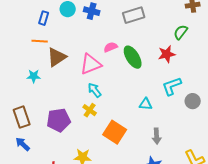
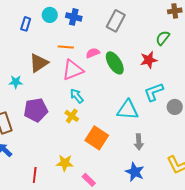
gray rectangle: (134, 15) -> (116, 21), turned -45
orange line: (40, 41) -> (66, 47), moved
cyan triangle: (146, 104) -> (128, 110), size x1.6
purple pentagon: (59, 120) -> (36, 110), moved

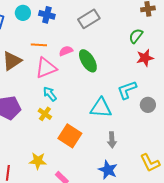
gray rectangle: (116, 21) -> (89, 19), turned 30
red star: (149, 60) -> (145, 58), moved

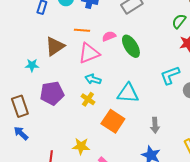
cyan arrow: (50, 94) -> (93, 79), turned -35
cyan triangle: (101, 108) -> (128, 93), moved

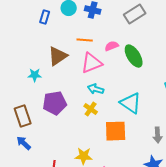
cyan triangle: (128, 93) -> (131, 103), turned 30
orange square: (113, 121) -> (116, 131), turned -35

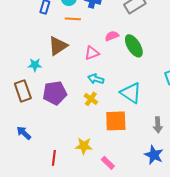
orange line: (85, 40) -> (73, 19), moved
pink triangle: (92, 63) -> (92, 53), size x0.7
brown rectangle: (23, 116) -> (23, 91), moved

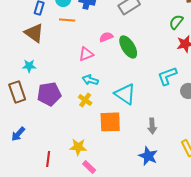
brown triangle: (58, 46) -> (34, 33), moved, turned -50
blue arrow: (24, 133) -> (18, 134), turned -91
pink rectangle: (108, 163) -> (89, 167), moved

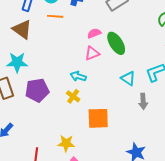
pink triangle: (86, 54) -> (92, 53), moved
cyan star: (29, 66) -> (17, 62), size x1.5
cyan triangle: (125, 94) -> (128, 78), moved, size x0.7
gray arrow: (152, 126) -> (143, 101), moved

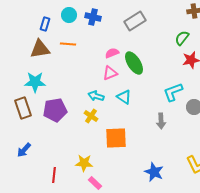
orange line: (55, 16) -> (68, 44), moved
brown triangle: (22, 29) -> (40, 49), turned -45
cyan triangle: (128, 78) -> (124, 97), moved

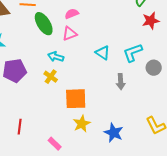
green ellipse: (134, 63) -> (44, 24), moved
cyan triangle: (124, 97) -> (103, 53), moved
yellow star: (84, 163) -> (82, 124), moved, turned -30
red line: (54, 175) -> (20, 127), moved

